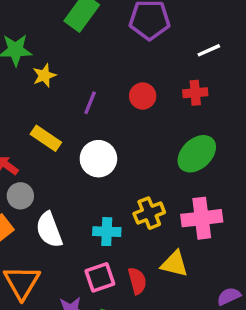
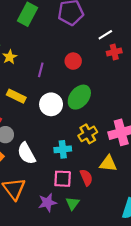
white line: (209, 50) -> (105, 35), moved
red cross: (195, 93) -> (114, 52), moved
green ellipse: (197, 154) -> (79, 97), moved
pink square: (100, 277) -> (63, 179), turned 30

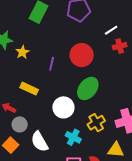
red circle: (73, 61) -> (82, 55), size x1.5
white circle: (51, 104) -> (63, 107), moved
cyan cross: (63, 149) -> (73, 137), turned 35

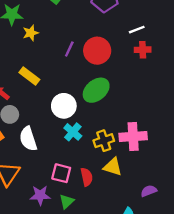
purple line: (52, 64) -> (69, 49), moved
yellow cross: (96, 123) -> (104, 141), moved
cyan cross: (73, 137) -> (73, 132), moved

